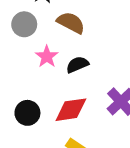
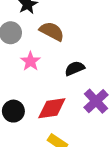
black semicircle: (77, 65) -> (75, 68), moved

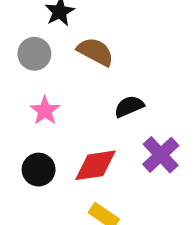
pink star: (30, 61) -> (45, 111), moved

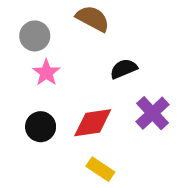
gray circle: (34, 54) -> (35, 36), moved

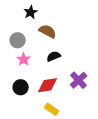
black semicircle: (124, 69) -> (54, 56), moved

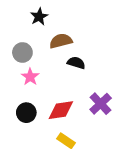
brown semicircle: (48, 31) -> (61, 41), turned -42
black semicircle: (54, 56) -> (76, 63), moved, turned 40

